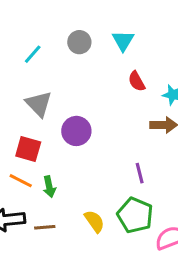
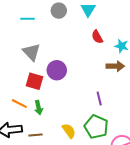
cyan line: (33, 54) -> (27, 19), turned 48
red square: (28, 149) -> (35, 81), moved

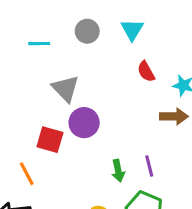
gray triangle: (31, 52) -> (65, 89), moved
orange line: (19, 104) -> (27, 174), turned 35
green arrow: (39, 108) -> (118, 171), moved

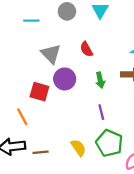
red semicircle: (146, 71) -> (86, 49), moved
purple line: (149, 166) -> (101, 112), moved
green arrow: (118, 171) -> (100, 80), moved

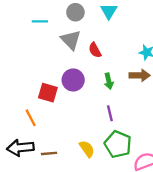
gray triangle: (51, 54) -> (71, 40), moved

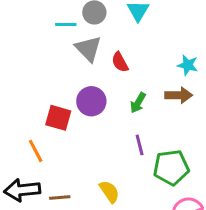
cyan line: (40, 21) -> (66, 24), moved
green arrow: (109, 81) -> (138, 103), turned 42
green pentagon: (118, 144) -> (171, 167), moved, turned -30

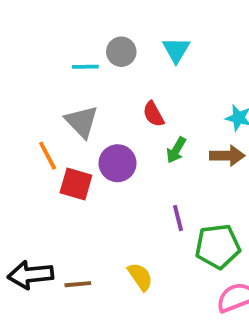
gray triangle: (88, 49) -> (82, 122), moved
green arrow: (138, 103) -> (176, 150), moved
orange line: (36, 151) -> (48, 156), moved

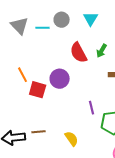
red semicircle: (153, 114) -> (79, 53), size x1.5
gray triangle: (82, 122) -> (20, 26), moved
green arrow: (176, 150) -> (102, 51), moved
brown line: (78, 284) -> (39, 132), moved

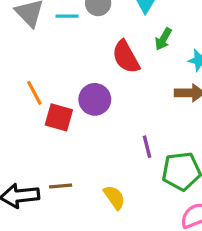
green arrow: (102, 51) -> (163, 39), moved

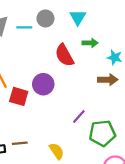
green arrow: (163, 39) -> (90, 43), turned -120
purple line: (147, 147) -> (79, 117), turned 56

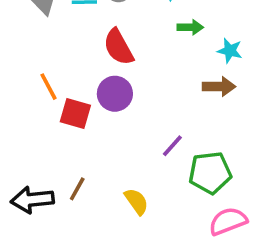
red semicircle: (64, 55) -> (118, 47), moved
brown line: (20, 143) -> (77, 189), turned -56

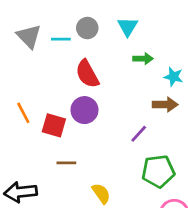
orange line: (48, 87) -> (23, 113), moved
purple line: (172, 146) -> (139, 134), moved
brown line: (77, 189) -> (66, 163), moved, turned 60

